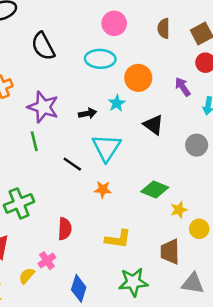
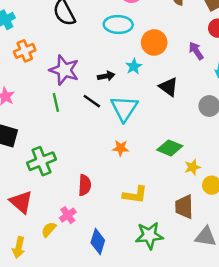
black line: (72, 164) -> (92, 101), moved

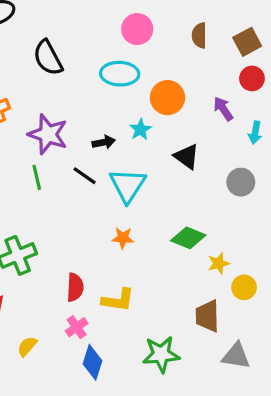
yellow L-shape: (135, 195) -> (118, 300), moved
pink cross: (68, 215) -> (77, 327), moved

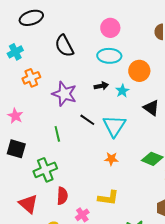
pink circle: (137, 29) -> (110, 28), moved
black arrow: (104, 142) -> (101, 86), moved
green line: (37, 177) -> (57, 134), moved
red semicircle: (75, 287) -> (62, 196), moved

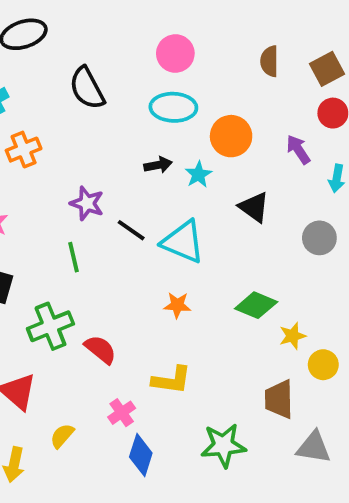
purple star: (64, 94) -> (87, 203), moved, size x0.7
cyan triangle: (114, 126) -> (183, 242), turned -40
red semicircle: (62, 196) -> (100, 349), moved, turned -54

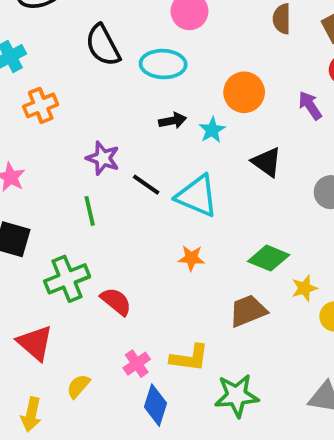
cyan ellipse: (173, 107) -> (163, 64), moved
yellow L-shape: (172, 380) -> (189, 358), moved
brown trapezoid: (279, 399) -> (248, 311), moved, turned 69

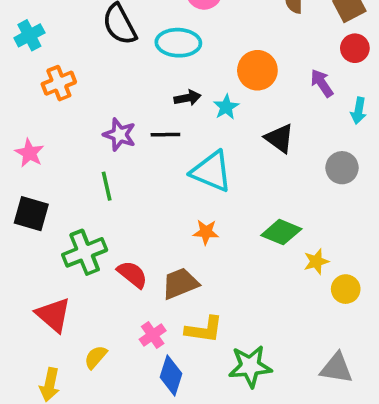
black line: (146, 185) -> (165, 135), moved, turned -36
brown trapezoid: (248, 311) -> (180, 284), moved

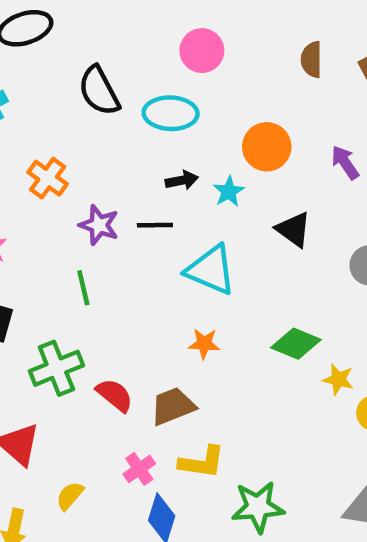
orange cross: (59, 83) -> (48, 178), moved, turned -32
yellow star: (316, 261) -> (338, 379), turned 30

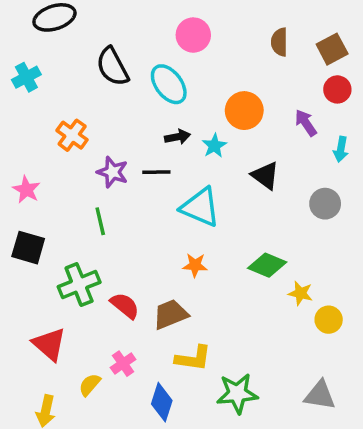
cyan ellipse: (171, 113) -> (169, 84), turned 51
pink cross: (139, 469) -> (123, 364), moved

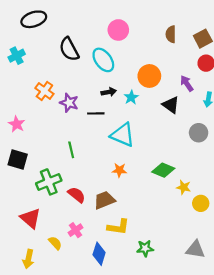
purple star: (112, 172) -> (69, 103), moved
black triangle: (265, 176) -> (171, 105), moved
green line: (100, 221) -> (71, 150), moved
yellow semicircle: (90, 385) -> (55, 243), turned 96
green star: (237, 393) -> (145, 248), size x0.7

